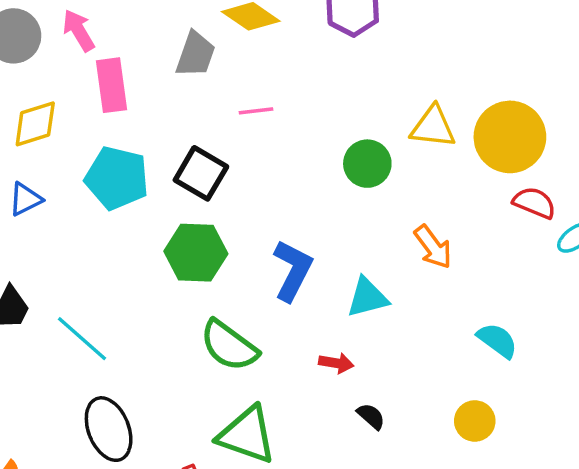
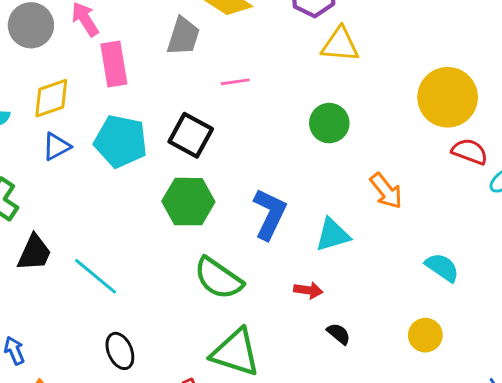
yellow triangle: (433, 127) -> (340, 45), moved
blue triangle: (25, 199) -> (56, 146), moved
black ellipse: (109, 429) -> (120, 351), size x0.7

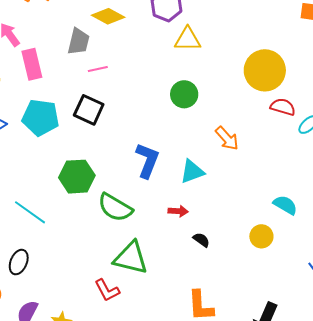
pink line: (235, 82) -> (98, 69), moved
green hexagon: (188, 202) -> (77, 177), moved
cyan semicircle: (442, 267) -> (285, 205), moved
black ellipse: (120, 351) -> (19, 262), moved, turned 50

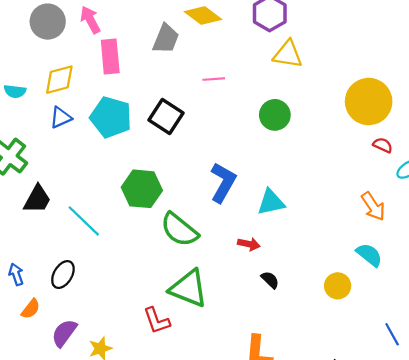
pink line: (98, 69) -> (214, 79), moved
red semicircle: (283, 107) -> (383, 145), size x0.7
orange arrow: (227, 138) -> (373, 206), moved

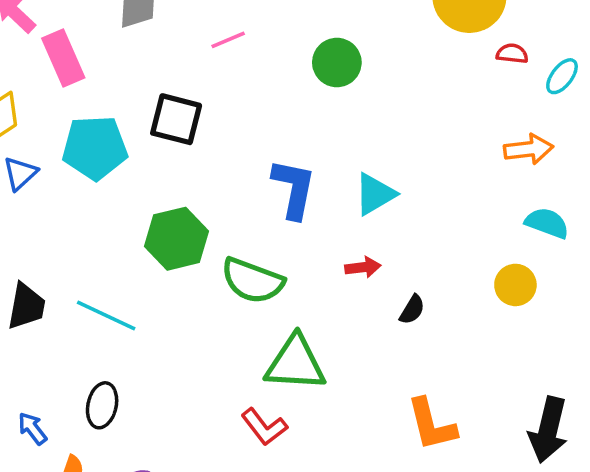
orange arrow: (373, 206) -> (529, 149), turned -44
black semicircle: (270, 280) -> (412, 310), turned 96

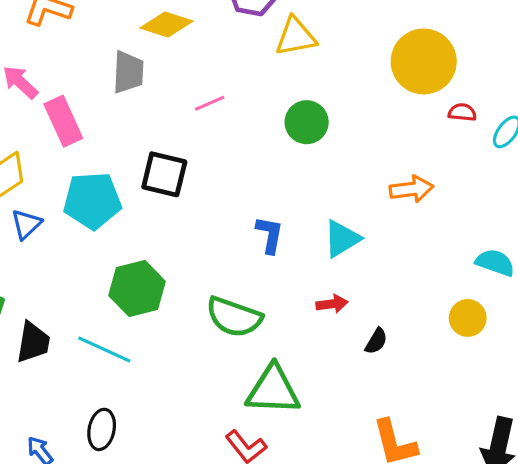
orange arrow: (529, 149) -> (411, 189), moved
blue L-shape: (294, 189) -> (270, 235), size x0.7
green hexagon: (177, 239) -> (137, 288), moved

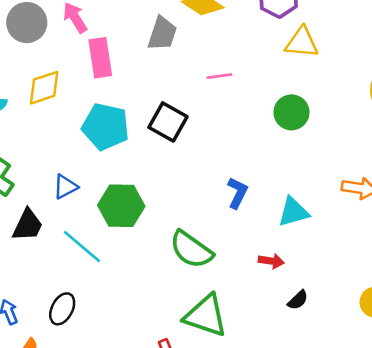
blue triangle: (26, 224) -> (65, 187), moved

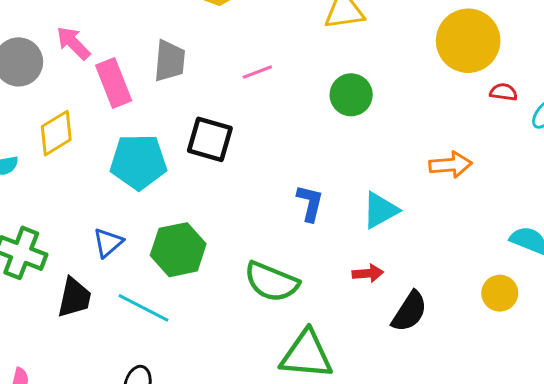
gray trapezoid: (162, 34) -> (170, 61), moved
black semicircle: (298, 300) -> (409, 312), size x1.6

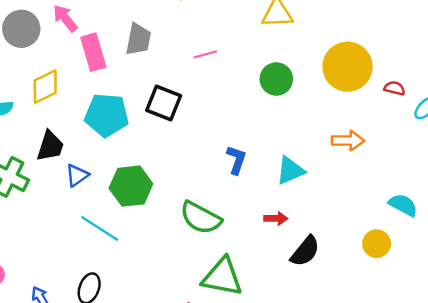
yellow circle: (468, 41) -> (348, 67), moved
black trapezoid: (74, 298) -> (50, 146), moved

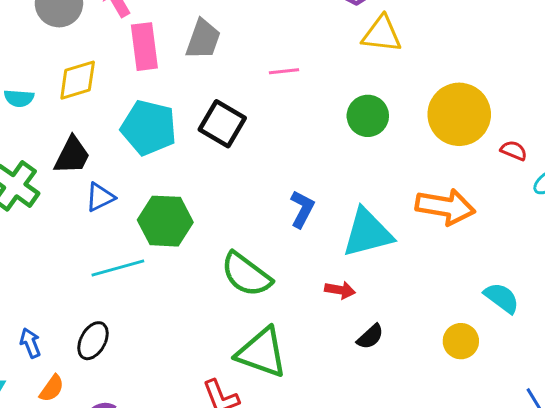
orange arrow: (348, 141) -> (445, 207), size x1.4
cyan triangle: (290, 170) -> (367, 233), size x1.4
cyan line: (100, 228) -> (118, 268), turned -57
black semicircle: (305, 251) -> (370, 337), size x0.7

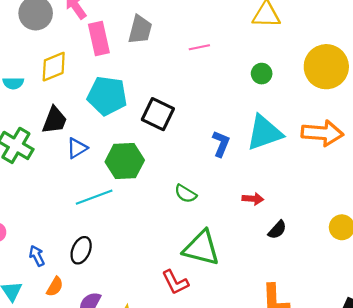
green circle: (368, 116) -> (262, 74), size x0.7
black square: (222, 124) -> (158, 114), moved
cyan triangle: (367, 233) -> (264, 133), moved
green semicircle: (246, 274) -> (186, 194), size x0.6

